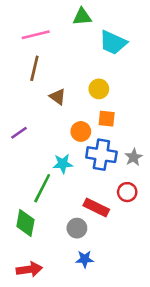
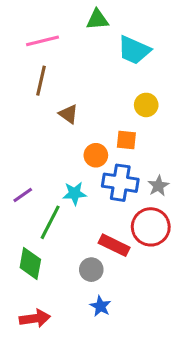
yellow circle: (99, 89) -> (146, 105), moved
purple line: (19, 133) -> (23, 195), moved
red circle: (127, 192) -> (151, 227), size x1.6
blue star: (85, 259) -> (100, 306), turned 30

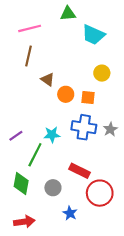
orange circle: (96, 155) -> (66, 94), moved
red circle: (151, 227) -> (100, 193), moved
gray circle: (91, 270) -> (53, 188), moved

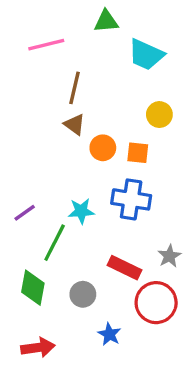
brown line: (29, 56) -> (75, 88), moved
gray star: (110, 129) -> (169, 256), moved

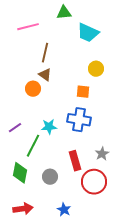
orange circle: (103, 148) -> (33, 89), moved
red rectangle: (124, 268) -> (75, 161), turned 48
blue star: (109, 334) -> (64, 210), moved

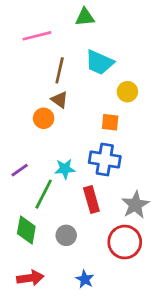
cyan trapezoid: (88, 33) -> (99, 62), moved
gray star: (102, 154) -> (135, 205), size x1.5
red rectangle: (75, 161) -> (91, 199), moved

